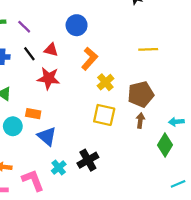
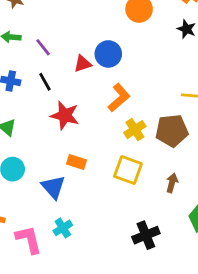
red triangle: (51, 50) -> (83, 64), moved, turned -40
brown pentagon: (141, 94) -> (172, 131), moved
orange rectangle: (33, 114) -> (77, 162), moved
black cross: (88, 160) -> (146, 235), moved

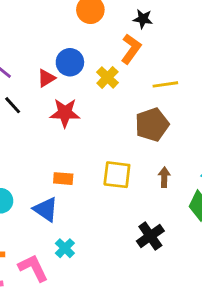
orange L-shape: (119, 98) -> (131, 49), moved
red star: (65, 115) -> (65, 113), moved
yellow cross: (135, 130) -> (107, 77), moved

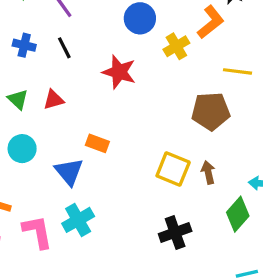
red triangle: (46, 78) -> (54, 100), moved
yellow square: (117, 175) -> (173, 169), moved
brown arrow: (164, 177) -> (208, 172), turned -30
cyan cross: (65, 248) -> (78, 220), size x1.4

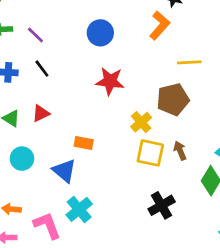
yellow cross: (176, 46) -> (141, 122), moved
red star: (119, 72) -> (110, 81), moved

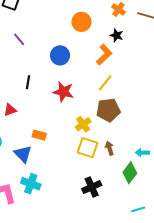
purple line: (35, 35) -> (19, 39), moved
yellow line: (189, 62) -> (105, 83), moved, turned -54
black line: (42, 69) -> (28, 82), moved, turned 40
cyan cross: (79, 209) -> (31, 184), turned -36

